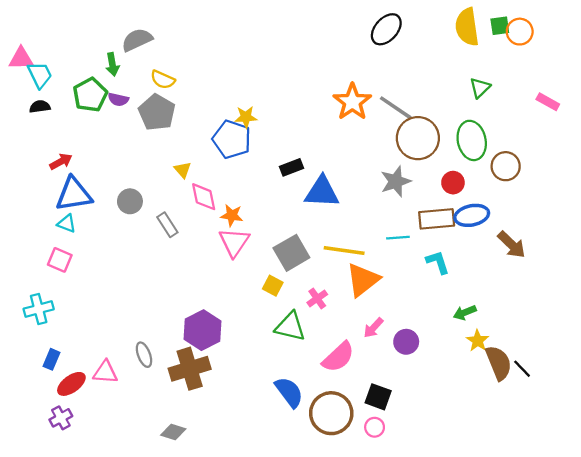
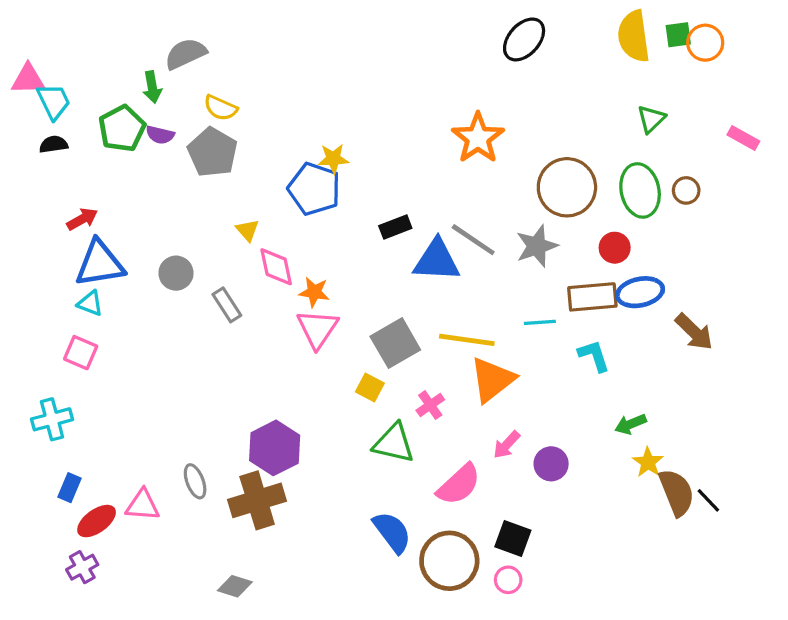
gray line: (396, 108) -> (473, 240), moved
brown circle: (506, 166) -> (686, 190), moved, size x0.7

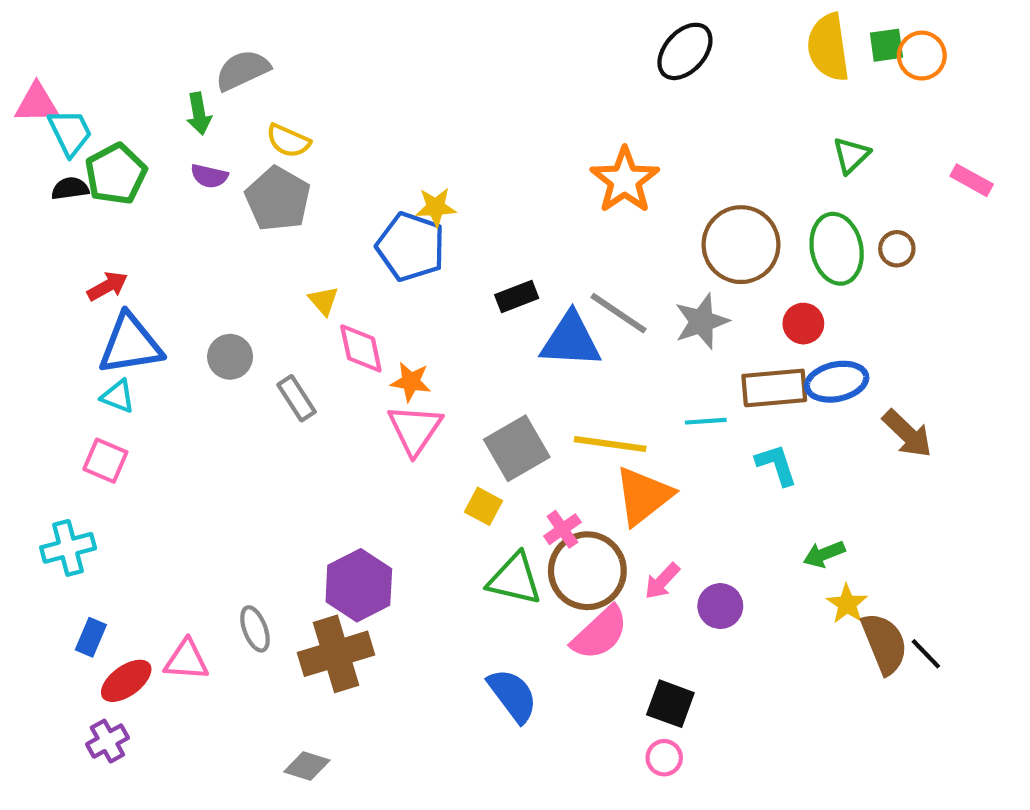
green pentagon: (122, 128) -> (116, 174), moved
brown circle: (449, 561) -> (587, 571), moved

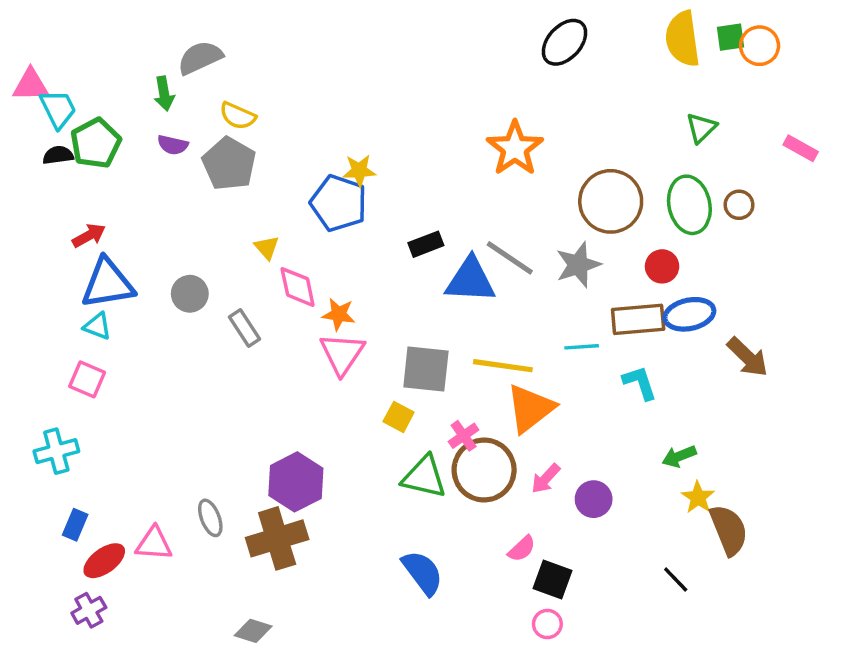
gray square: (517, 448) -> (426, 369), turned 36
pink semicircle: (600, 633) -> (522, 549), moved, size x0.6
black line: (926, 654) -> (676, 580), moved

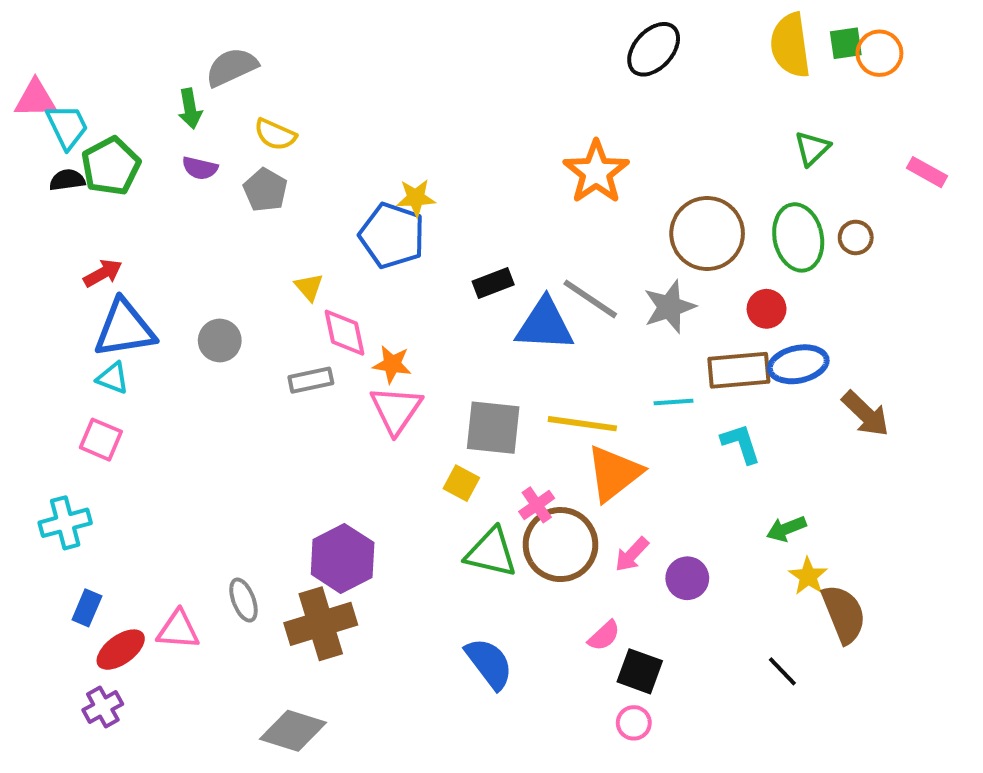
gray pentagon: (229, 164) -> (265, 190), size x0.7
gray rectangle: (245, 328) -> (311, 380), moved, turned -69
gray diamond: (253, 631) -> (293, 731), size x1.5

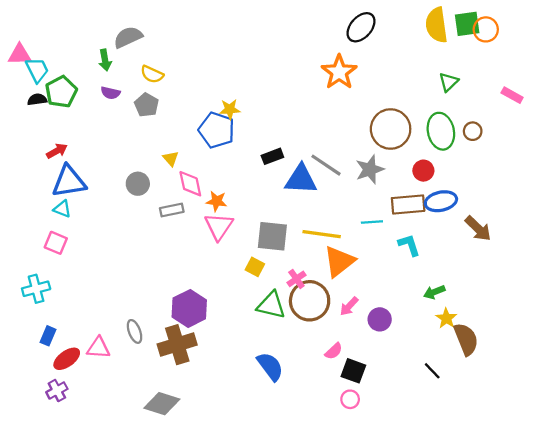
green square: (846, 43) -> (467, 24), size x1.4
orange star: (596, 172) -> (339, 72), moved
gray circle: (220, 340) -> (138, 184), moved

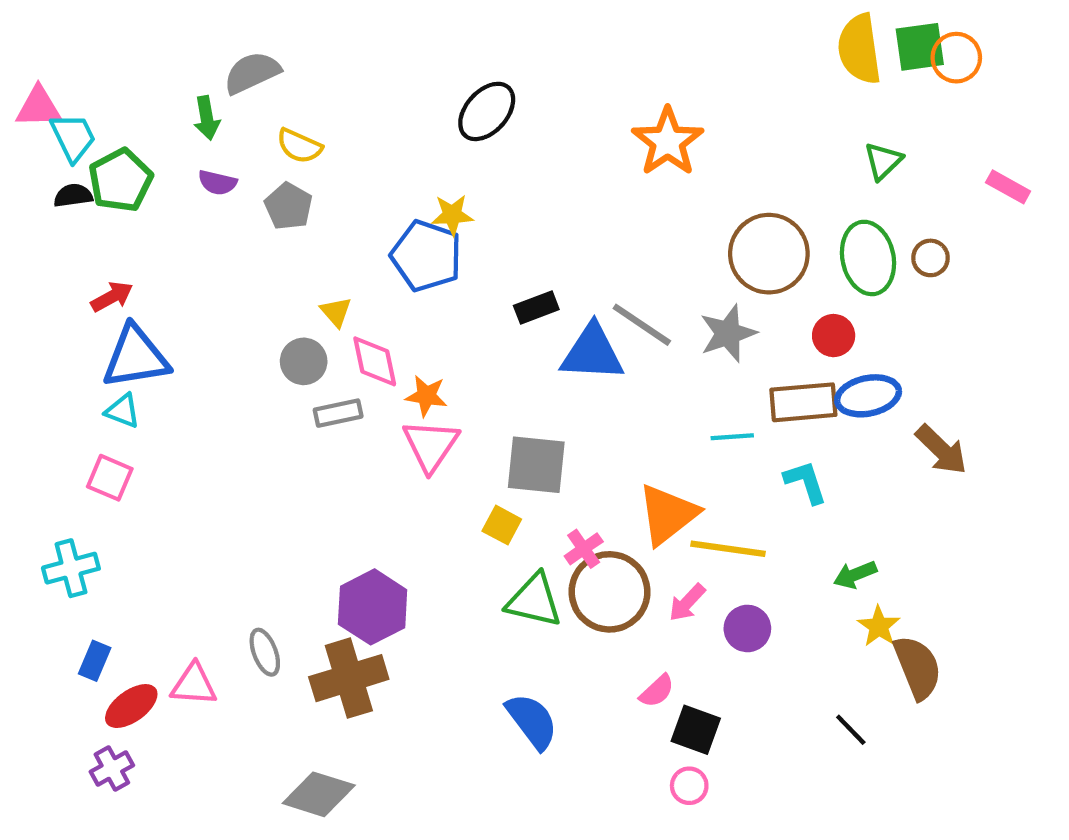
black ellipse: (361, 27) -> (487, 111), moved
gray circle: (138, 184) -> (304, 361), moved
yellow line: (322, 234) -> (728, 549), moved

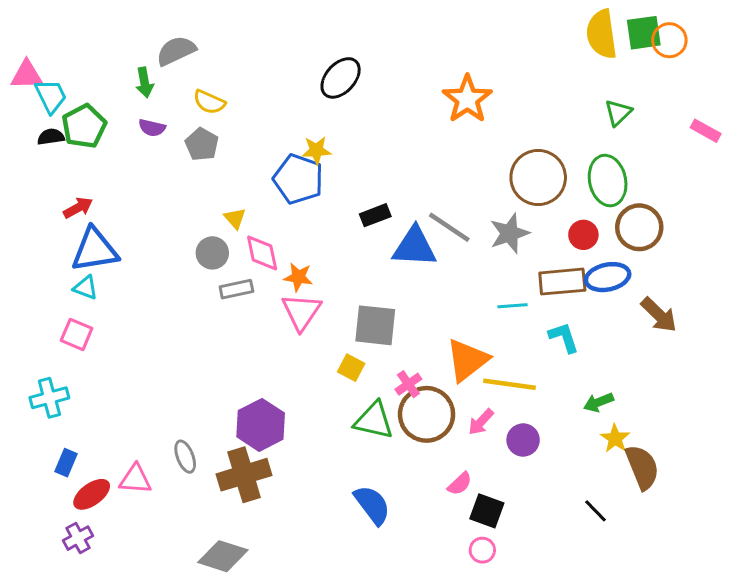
brown circle: (930, 258) -> (639, 227), moved, size x1.8

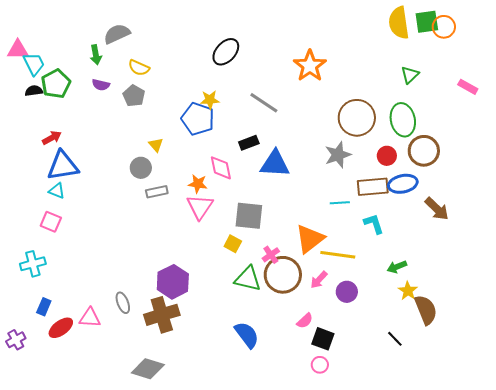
gray line: (449, 227) -> (264, 103), moved
pink diamond: (262, 253) -> (221, 168), moved
purple cross: (78, 538) -> (16, 340), moved

